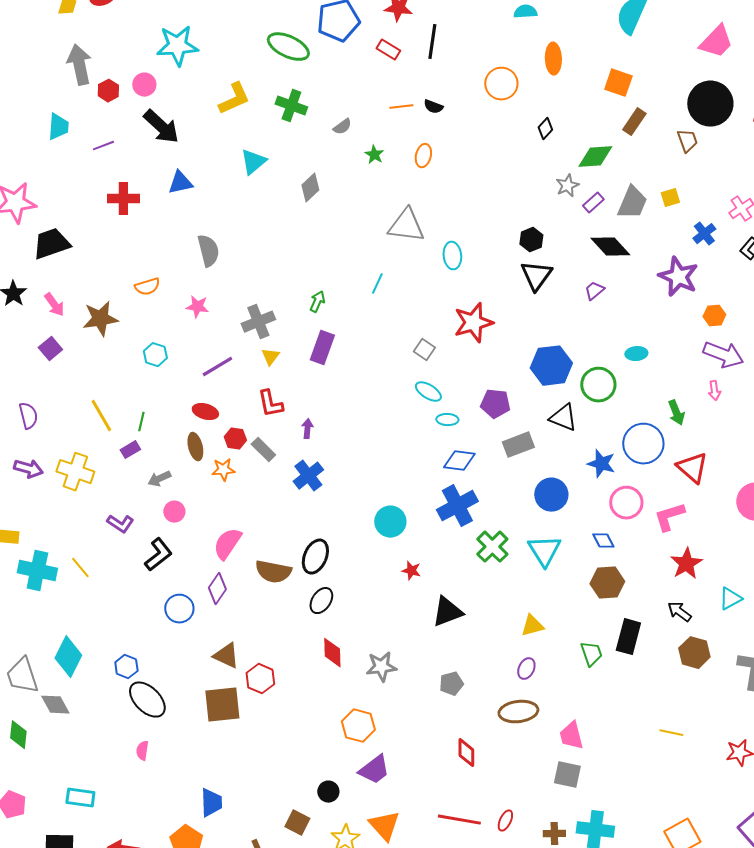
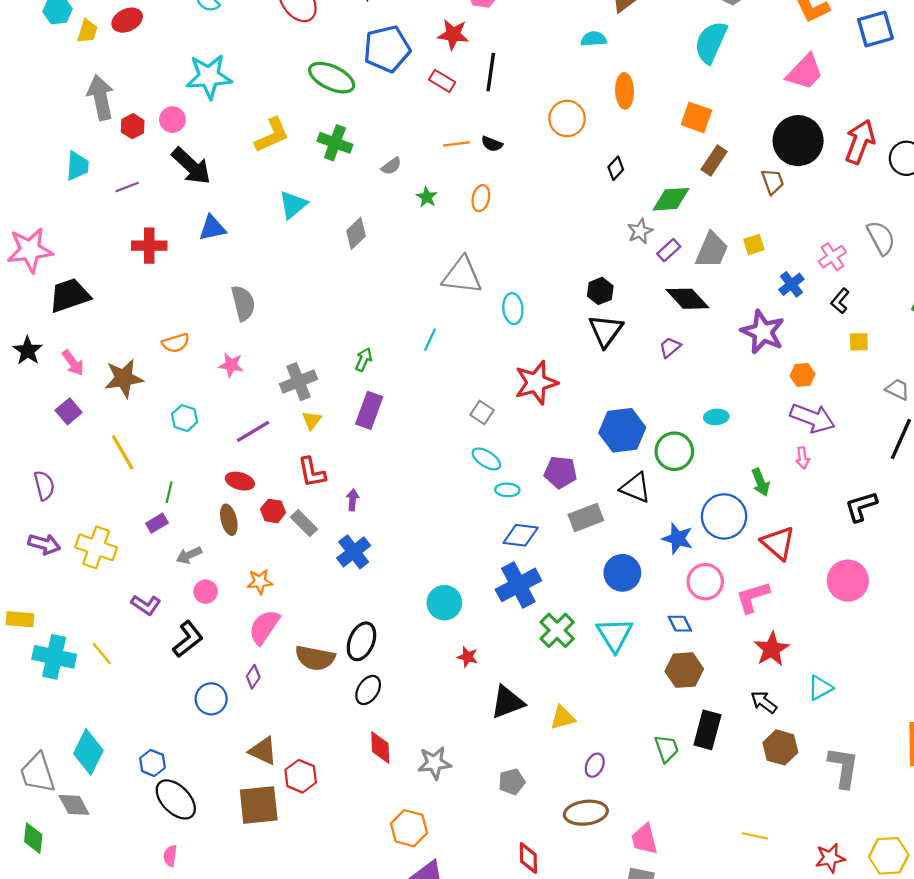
yellow line: (101, 416) -> (123, 452), moved
orange star: (223, 470) -> (260, 582), moved
purple diamond: (217, 589) -> (253, 677), size x0.7
yellow triangle: (532, 626) -> (563, 718), moved

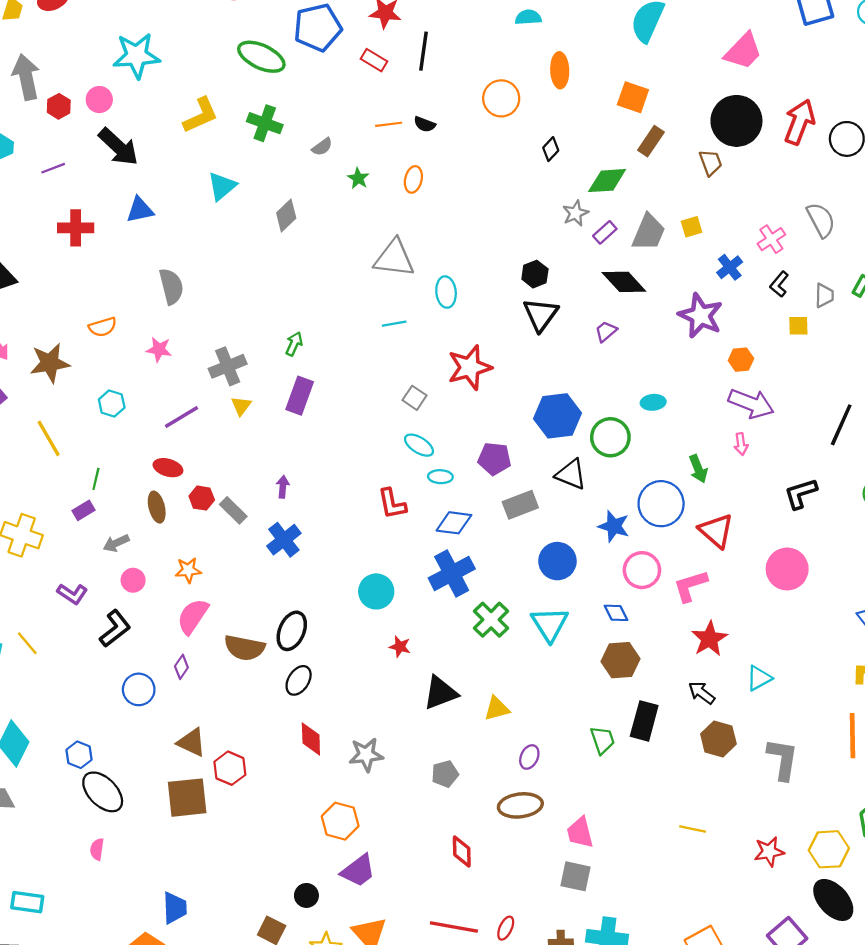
cyan line: (430, 340) -> (394, 324), moved, turned 55
gray trapezoid: (898, 389) -> (824, 295), moved, turned 65
red L-shape: (312, 472) -> (392, 504), moved

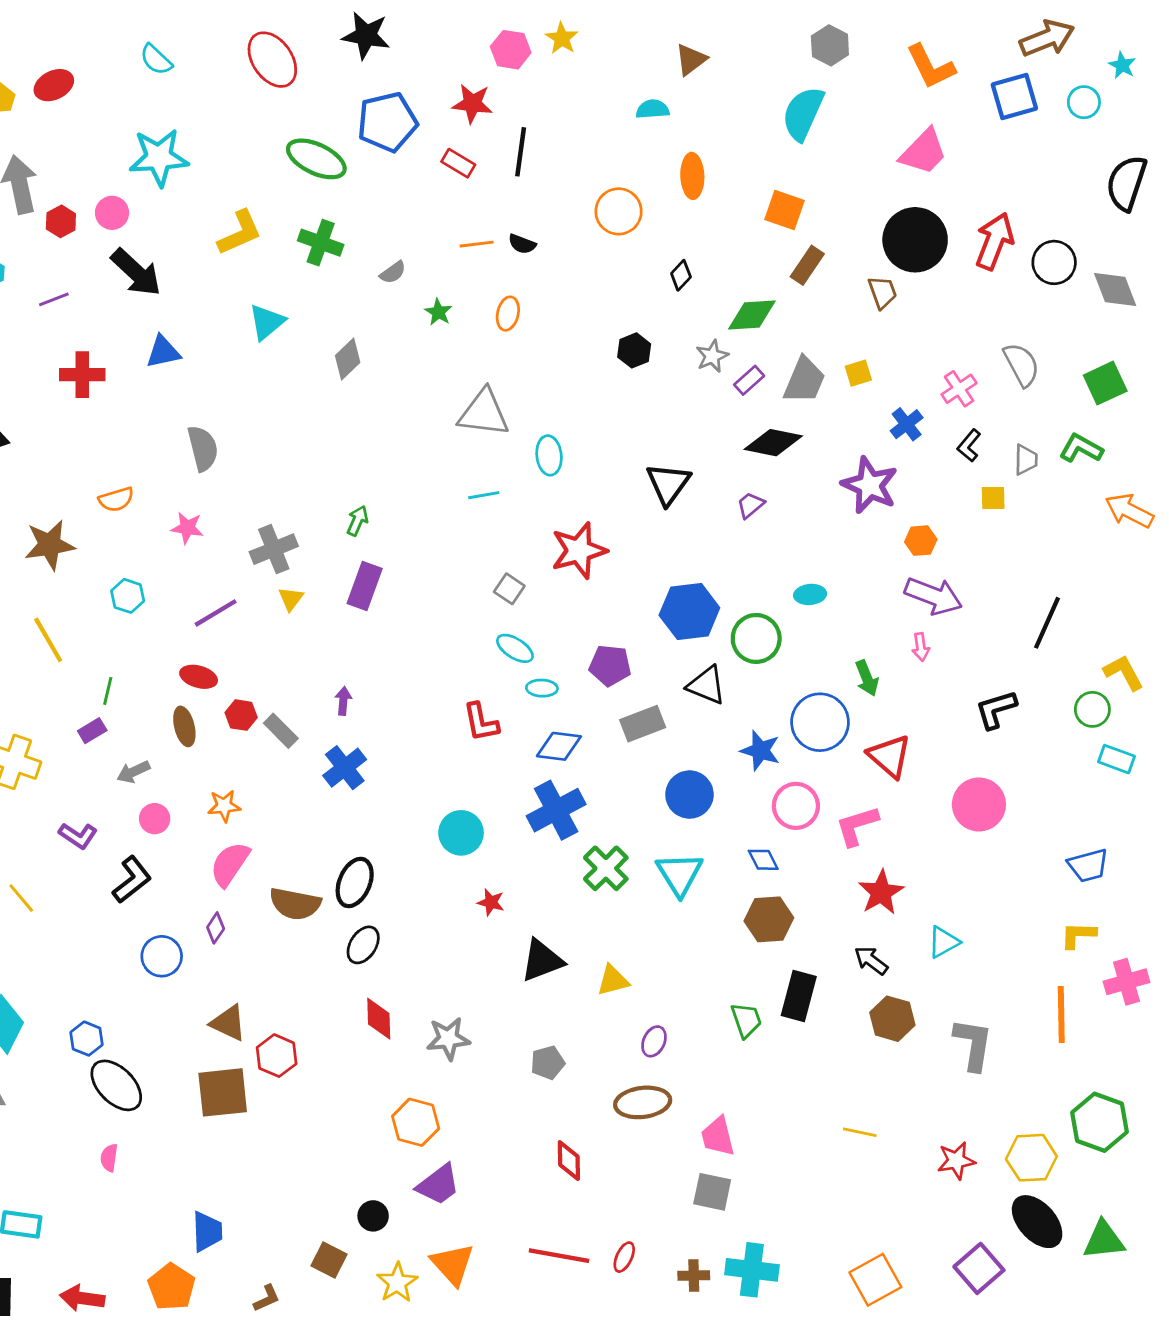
black hexagon: (535, 274) -> (634, 350), moved
black diamond: (624, 282) -> (773, 443), turned -36

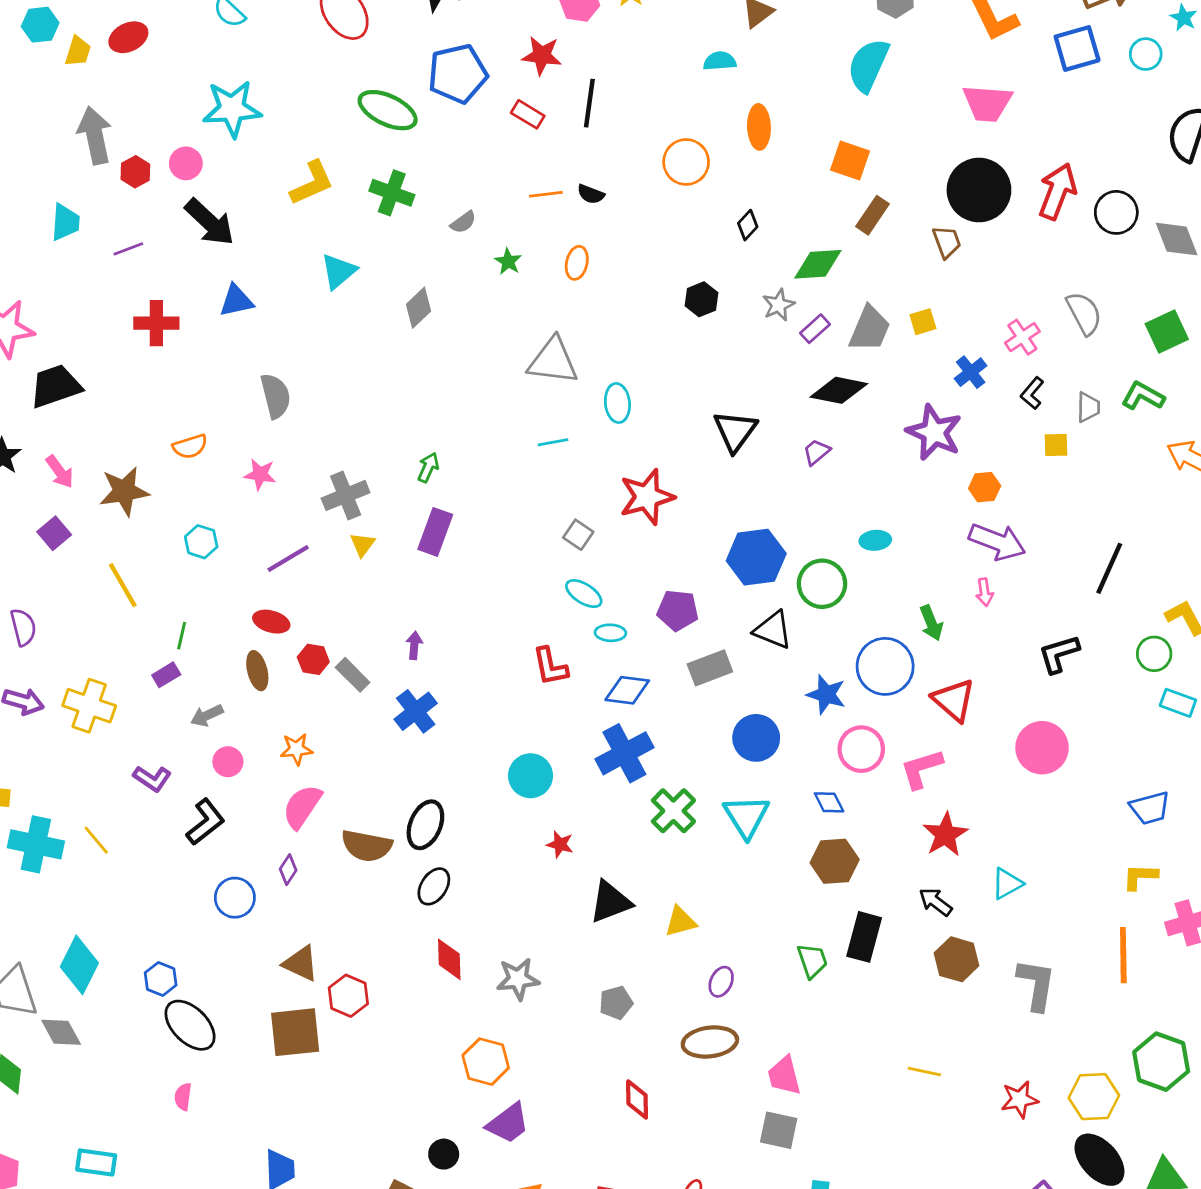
pink trapezoid: (924, 152) -> (987, 103), turned 50

